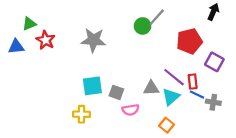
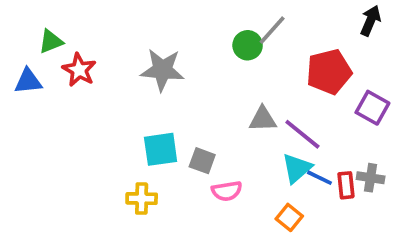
red rectangle: (193, 82) -> (346, 185), moved
gray triangle: (151, 88) -> (263, 119), moved
blue line: (197, 95) -> (319, 178), moved

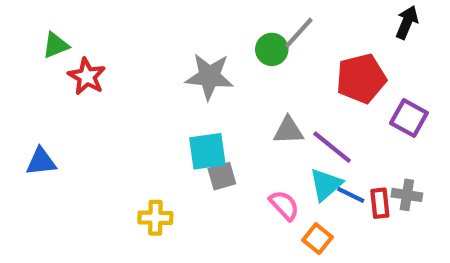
gray star: (162, 70) -> (209, 76), moved
blue triangle: (28, 81) -> (41, 162), moved
cyan square: (161, 149) -> (207, 151), moved
gray square: (202, 161) -> (222, 176), turned -36
pink semicircle: (227, 191) -> (284, 205), moved, turned -124

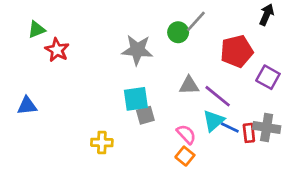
gray cross: (407, 195) -> (267, 128), size x1.4
orange square: (317, 239) -> (185, 156), moved

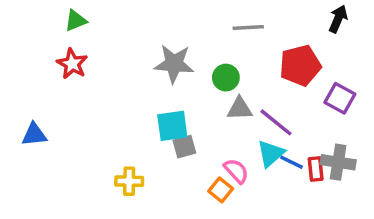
gray line: (196, 21) -> (248, 27), turned 45
green triangle: (37, 30) -> (76, 21), moved
green circle: (178, 32) -> (226, 78), moved
orange square: (185, 156) -> (221, 190), moved

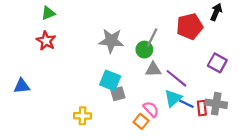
gray line: (248, 27) -> (152, 37), moved, turned -60
red pentagon: (300, 65) -> (190, 26), moved
cyan square: (172, 126) -> (110, 80), turned 30

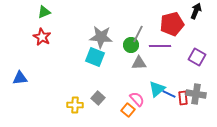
purple line: (176, 78) -> (160, 46), moved, turned -40
cyan square: (110, 80) -> (95, 57), moved
gray square: (118, 94) -> (98, 98), moved, turned -32

